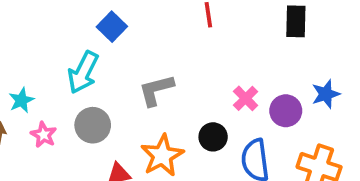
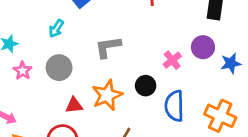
cyan arrow: (83, 72) -> (56, 29), size x0.6
purple circle: (286, 111) -> (203, 47), moved

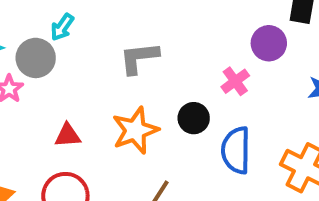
purple circle: (203, 47) -> (269, 43), moved
gray circle: (59, 68) -> (36, 58), moved
red triangle: (74, 105) -> (68, 135), moved

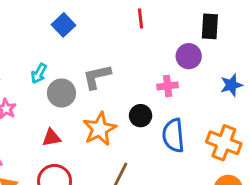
cyan arrow: (62, 27) -> (39, 73), moved
gray circle: (36, 58) -> (61, 93), moved
pink cross: (235, 81) -> (168, 86), turned 36

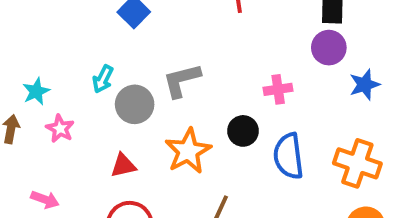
purple circle: (189, 56) -> (329, 48), moved

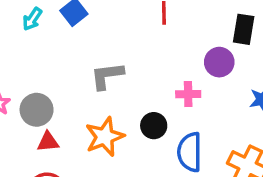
purple circle: (329, 48) -> (219, 62), moved
cyan arrow: (103, 79) -> (32, 19), moved
gray circle: (135, 104) -> (37, 110), moved

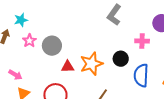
gray L-shape: (107, 76) -> (114, 15), moved, turned -50
red triangle: (48, 142) -> (68, 67), moved

